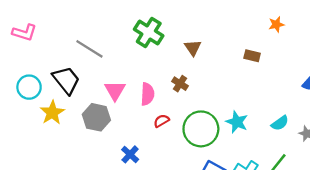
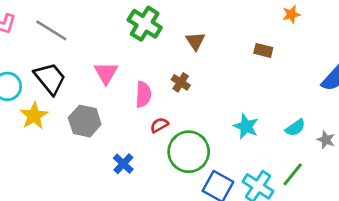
gray line: (89, 49) -> (51, 30), moved
pink triangle: (115, 91) -> (106, 73), moved
green circle: (201, 129) -> (189, 152), moved

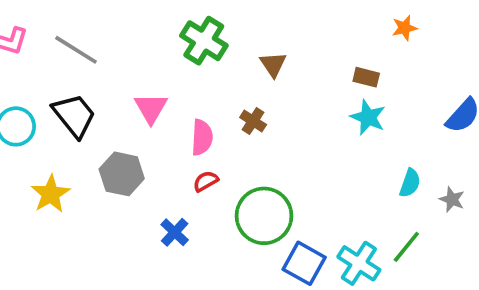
yellow star: (34, 116) -> (51, 194), moved
red semicircle: (159, 125) -> (206, 181), moved
cyan star: (246, 126) -> (368, 117), moved
cyan semicircle: (295, 128) -> (410, 183), turned -36

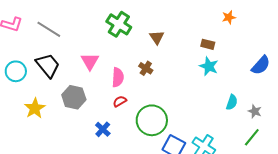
green line: (406, 247) -> (252, 137), moved

